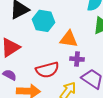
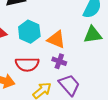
cyan hexagon: (44, 21) -> (29, 32), moved

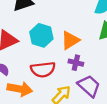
orange triangle: (56, 39) -> (70, 40), turned -48

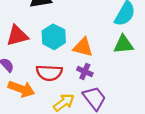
orange triangle: (70, 40) -> (83, 47), turned 36

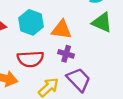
green triangle: (123, 44) -> (102, 22), turned 35

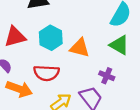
purple cross: (66, 54) -> (107, 76), moved

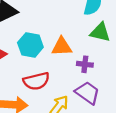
purple cross: (107, 76) -> (85, 64), moved

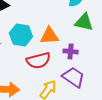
red semicircle: (36, 81) -> (38, 61), moved

